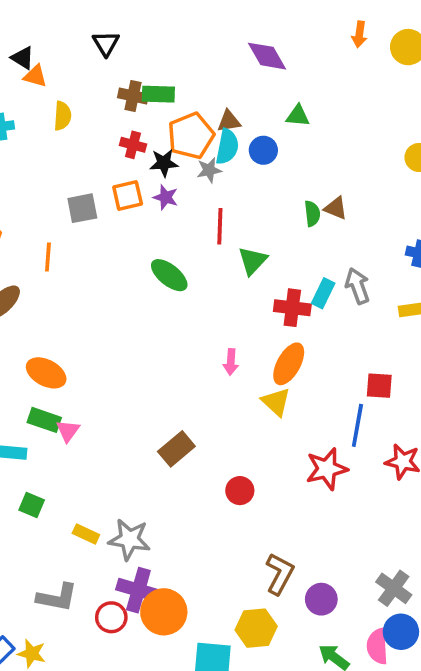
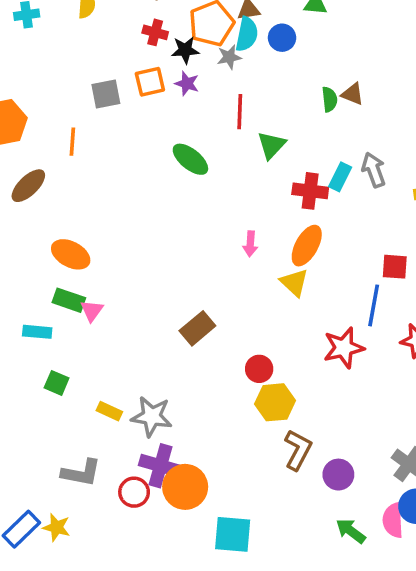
yellow hexagon: (256, 628) -> (275, 402), moved

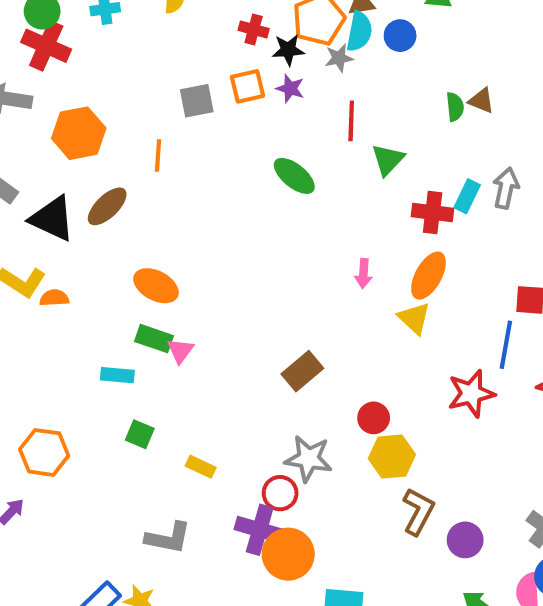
gray arrow: (374, 170) -> (506, 188), turned 32
gray star: (152, 416) -> (309, 459), moved
red circle: (134, 492) -> (280, 493), moved

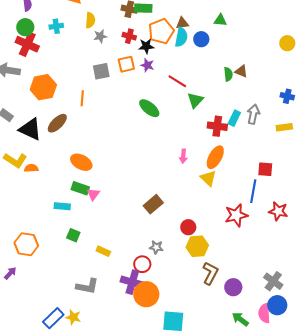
gray star: (339, 58) -> (100, 36), moved
red line: (351, 121) -> (177, 81), turned -60
gray star: (309, 459) -> (156, 247), size x0.6

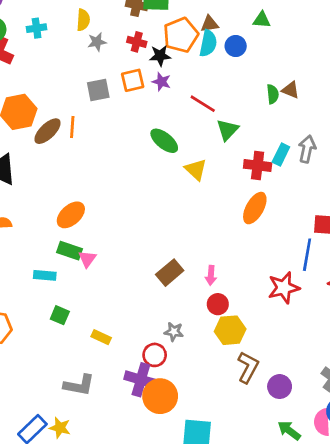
brown ellipse: (57, 123) -> (48, 131), moved
pink arrow: (183, 156) -> (211, 275), moved
orange ellipse: (81, 162) -> (71, 215), turned -70
yellow triangle: (208, 178) -> (196, 170), moved

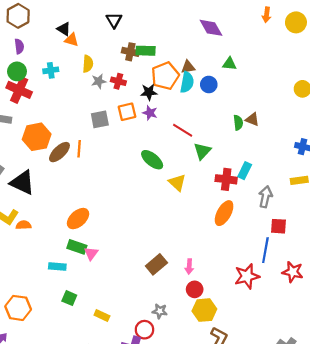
red cross: (137, 42) -> (118, 81), moved
gray arrow: (307, 149) -> (265, 197), moved

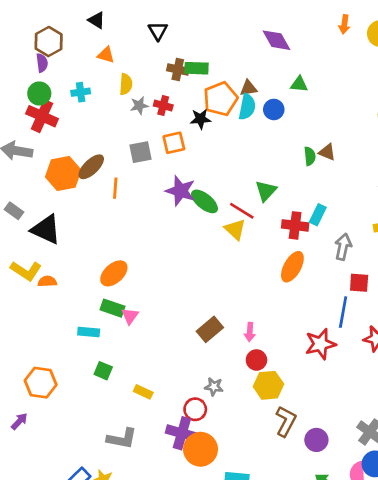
brown hexagon: (18, 16) -> (49, 42), moved
black triangle: (64, 29) -> (97, 20), moved
purple star: (150, 113) -> (181, 191), moved, size x1.6
red line: (183, 130) -> (242, 211), moved
brown ellipse: (59, 152) -> (91, 167), moved

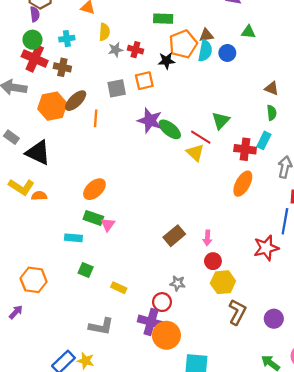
brown cross: (178, 70) -> (62, 67), moved
green semicircle: (310, 156) -> (272, 113), moved
purple circle: (316, 440) -> (274, 319), moved

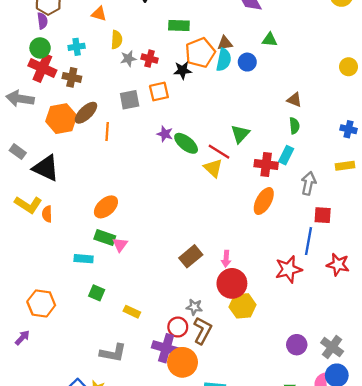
purple star: (150, 121) -> (165, 134), size x0.6
orange semicircle: (39, 196) -> (47, 214), turned -88
red circle: (213, 261) -> (232, 283), size x1.6
brown L-shape: (237, 312) -> (203, 331), moved

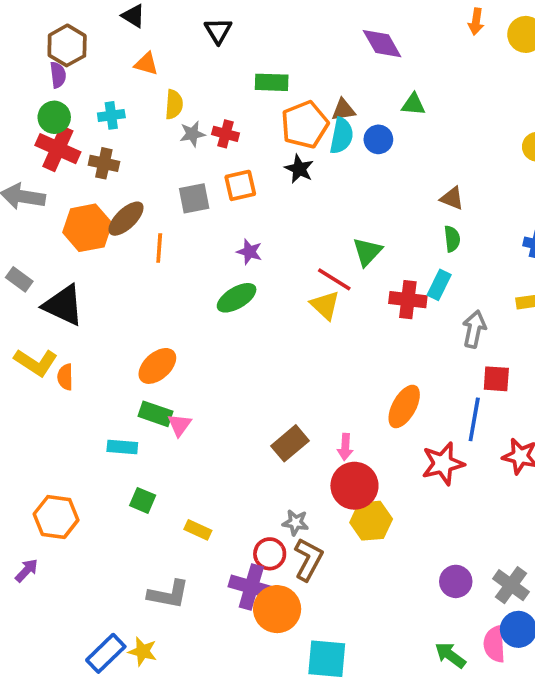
black star: (183, 70) -> (299, 169), moved, turned 30
green ellipse: (186, 143) -> (237, 298), moved, turned -70
orange ellipse: (264, 201) -> (404, 406), moved

